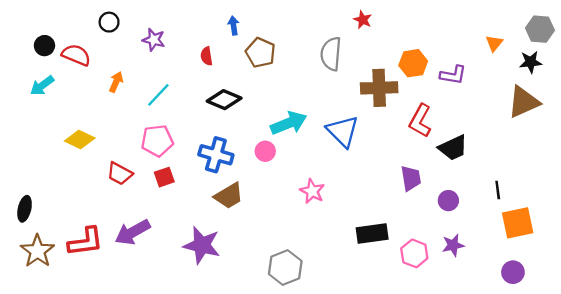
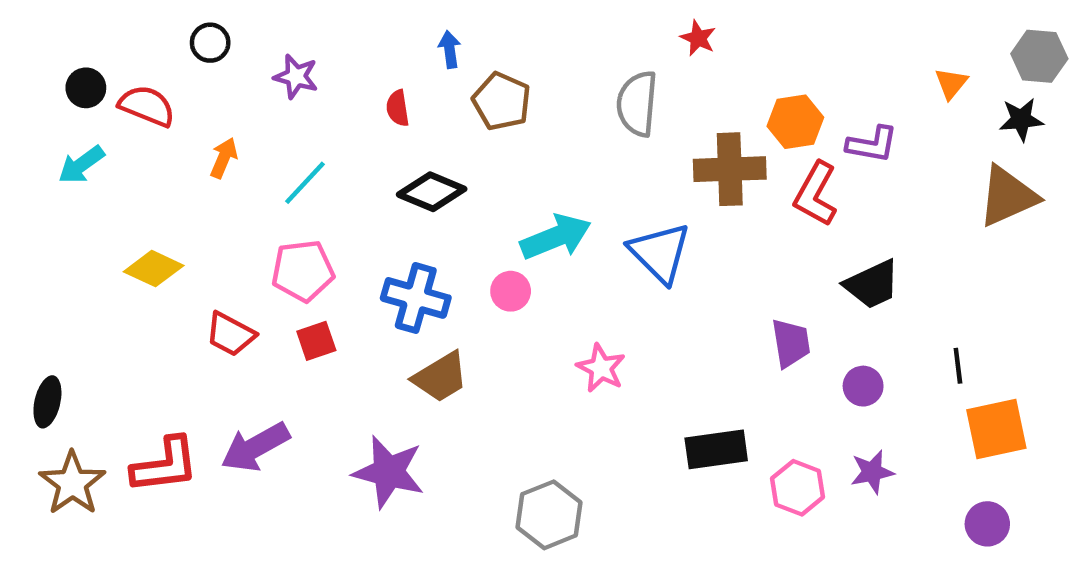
red L-shape: (420, 121) -> (816, 194), moved

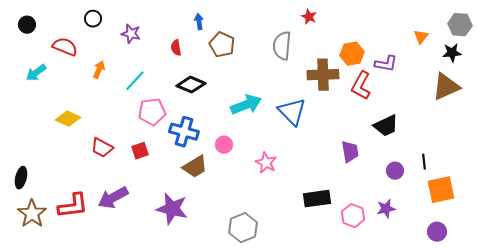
black circle: (86, 88) -> (27, 25), moved
pink pentagon: (303, 271) -> (152, 112), moved
pink circle: (511, 291) -> (224, 145), moved
purple circle: (863, 386) -> (395, 171), moved

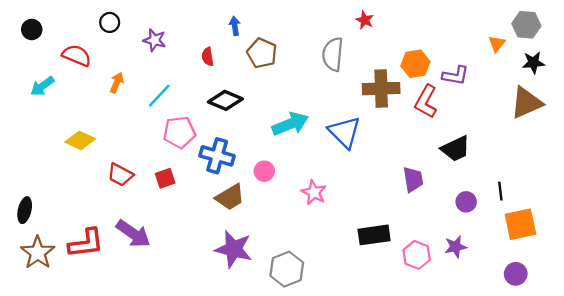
gray hexagon: (460, 25) -> (526, 25), moved
purple arrow: (113, 198) -> (133, 234), turned -116
purple star: (172, 209) -> (234, 249), moved

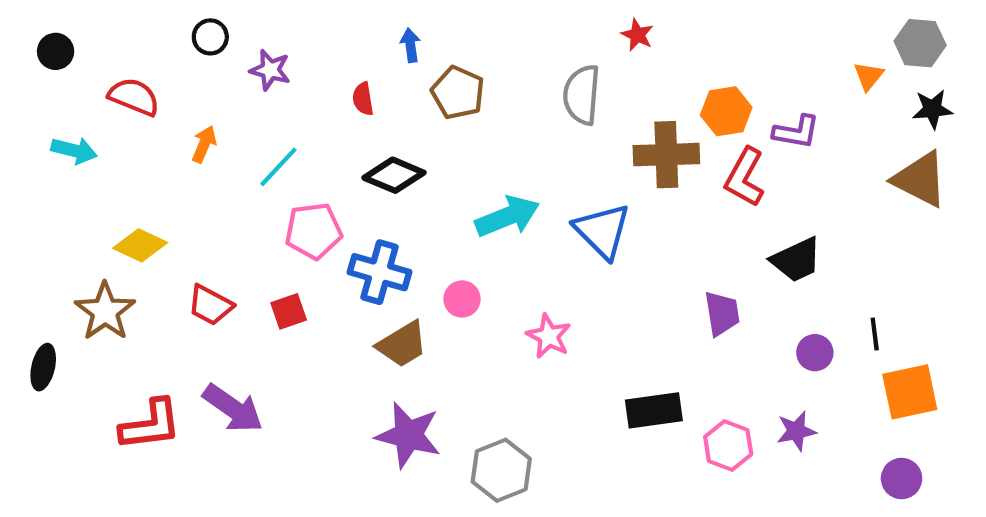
black circle: (110, 22) -> (210, 37), moved
cyan arrow: (42, 86) -> (74, 150), turned -130
brown triangle: (526, 103) -> (920, 179), turned 51
brown star: (38, 253) -> (105, 311), moved

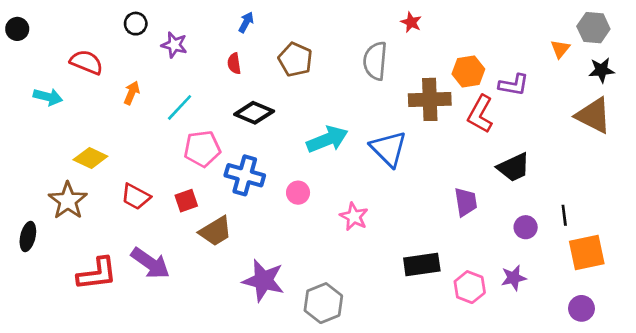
blue arrow: (410, 45) -> (246, 22), moved, turned 36
black circle: (56, 51) -> (17, 29), moved
brown trapezoid: (402, 344) -> (216, 231), moved

